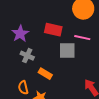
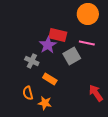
purple star: (20, 34) -> (48, 45), moved
gray square: (67, 51) -> (72, 56), turned -30

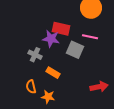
purple star: (48, 45) -> (51, 39), turned -30
gray square: (72, 56) -> (75, 50), turned -36
red arrow: (96, 93) -> (99, 87), turned 114

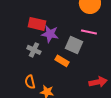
red rectangle: (61, 29) -> (37, 24), moved
orange rectangle: (53, 73) -> (62, 61), moved

